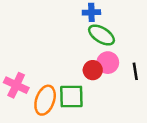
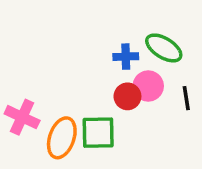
blue cross: (91, 12) -> (126, 57), moved
green ellipse: (102, 35) -> (164, 48), moved

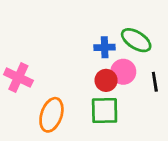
pink cross: (22, 117) -> (18, 77), moved
green square: (98, 133) -> (105, 111), moved

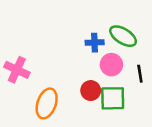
red circle: (106, 80) -> (91, 91), moved
green square: (105, 111) -> (113, 98), moved

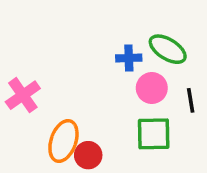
pink cross: (17, 70) -> (23, 95), turned 30
red circle: (91, 91) -> (88, 155), moved

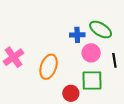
orange ellipse: (63, 141) -> (49, 67), moved
red circle: (88, 155) -> (71, 93), moved

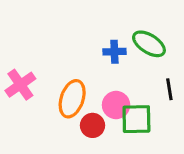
pink circle: (91, 53) -> (116, 105), moved
red circle: (71, 93) -> (93, 125), moved

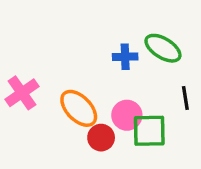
orange ellipse: (72, 99) -> (79, 108), turned -63

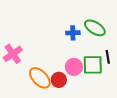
orange ellipse: (79, 108) -> (40, 78), moved
green square: (149, 131) -> (93, 65), moved

